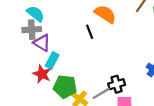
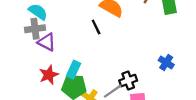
cyan rectangle: (52, 60) -> (74, 70), moved
red star: (42, 74) -> (49, 75), turned 30

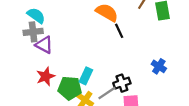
black line: (96, 27) -> (119, 31), moved
cyan rectangle: (74, 70) -> (86, 76), moved

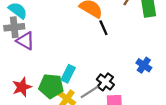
red star: (46, 76) -> (22, 87), moved
black cross: (122, 83) -> (105, 82), turned -35

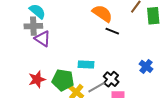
black line: (103, 28) -> (112, 31), turned -48
cyan rectangle: (68, 74) -> (86, 65), moved, turned 63

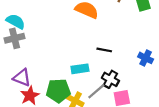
black line: (112, 31) -> (104, 50), moved
purple triangle: (43, 39) -> (22, 78), moved

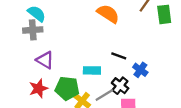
blue cross: (146, 58) -> (140, 70), moved
purple triangle: (22, 78) -> (45, 60), moved

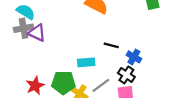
purple triangle: (45, 60) -> (37, 33), moved
black cross: (120, 86) -> (126, 75), moved

